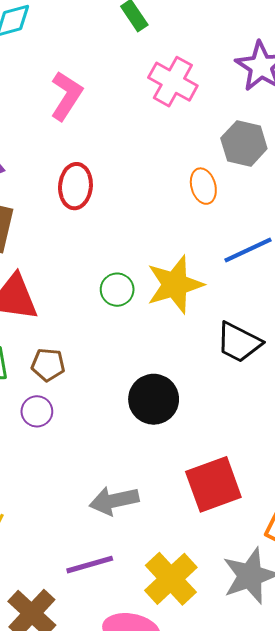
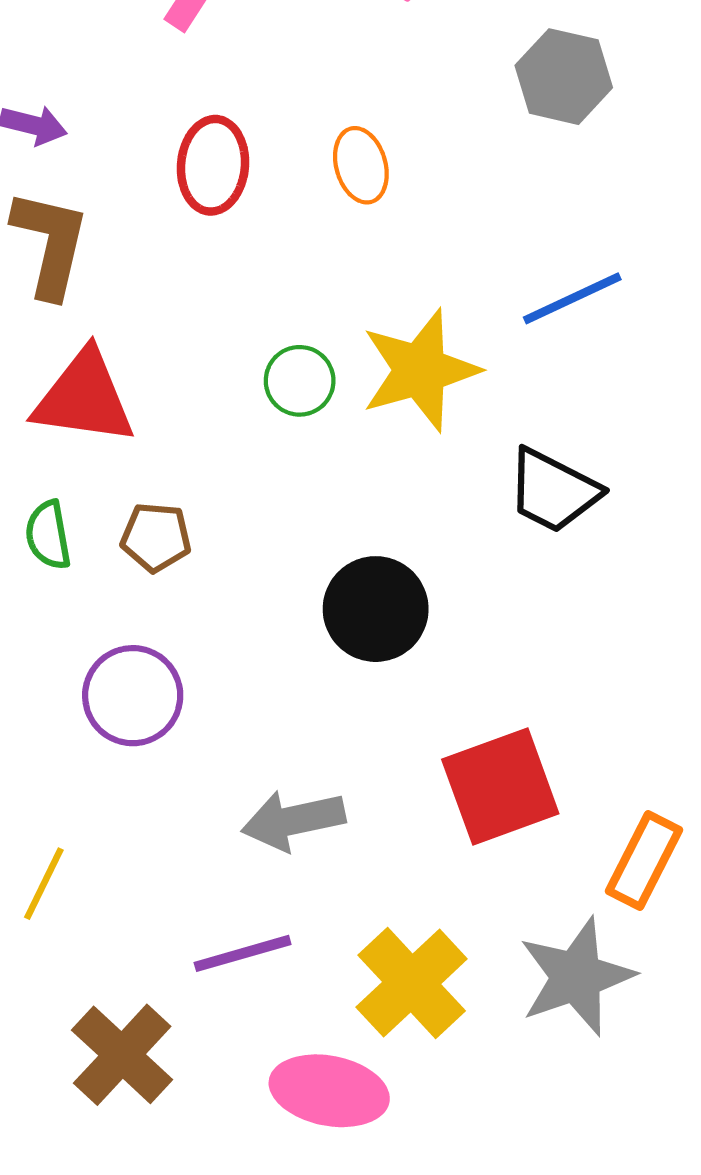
orange ellipse: (203, 186) -> (361, 165), moved
purple circle: (37, 411) -> (133, 696), moved, size x1.5

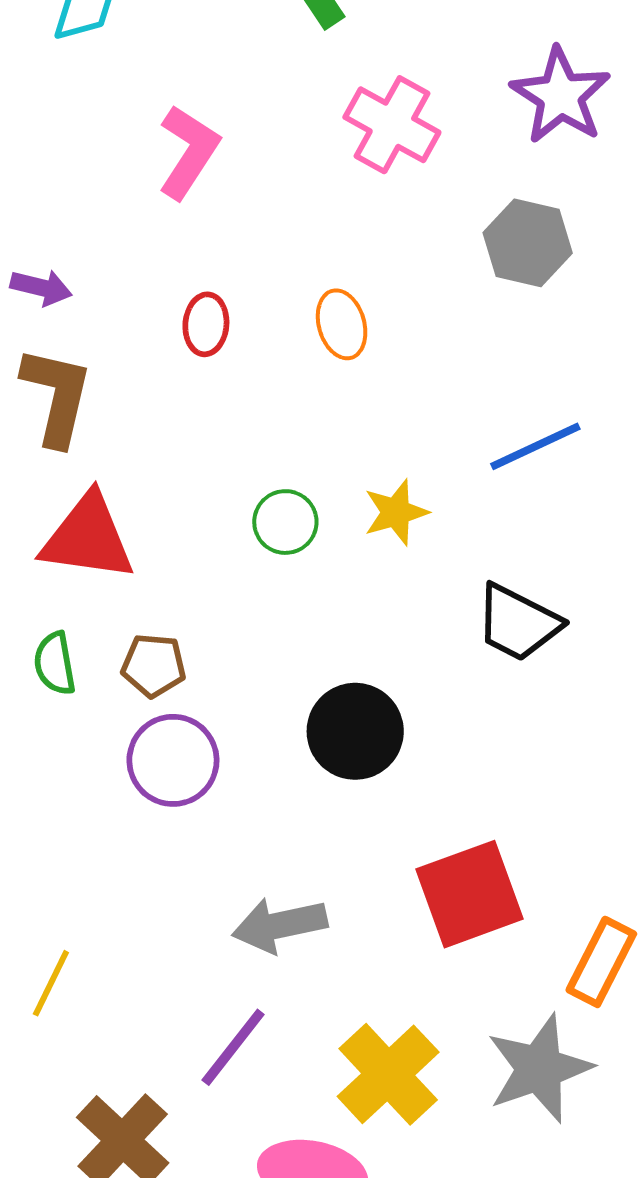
red ellipse: (213, 165) -> (206, 324), size x0.7
yellow star: (420, 370) -> (396, 512), size x0.6
purple circle: (133, 696) -> (173, 760), moved
purple line: (243, 953) -> (233, 1047), turned -36

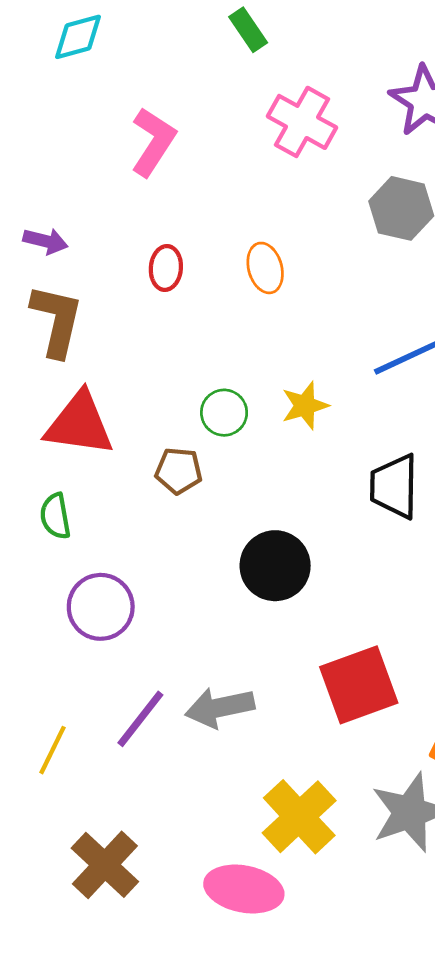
black trapezoid: (518, 623) -> (394, 486), turned 64
brown pentagon: (154, 665) -> (179, 471), moved
purple circle: (173, 760) -> (101, 607), moved
purple line: (233, 1047) -> (140, 719), moved

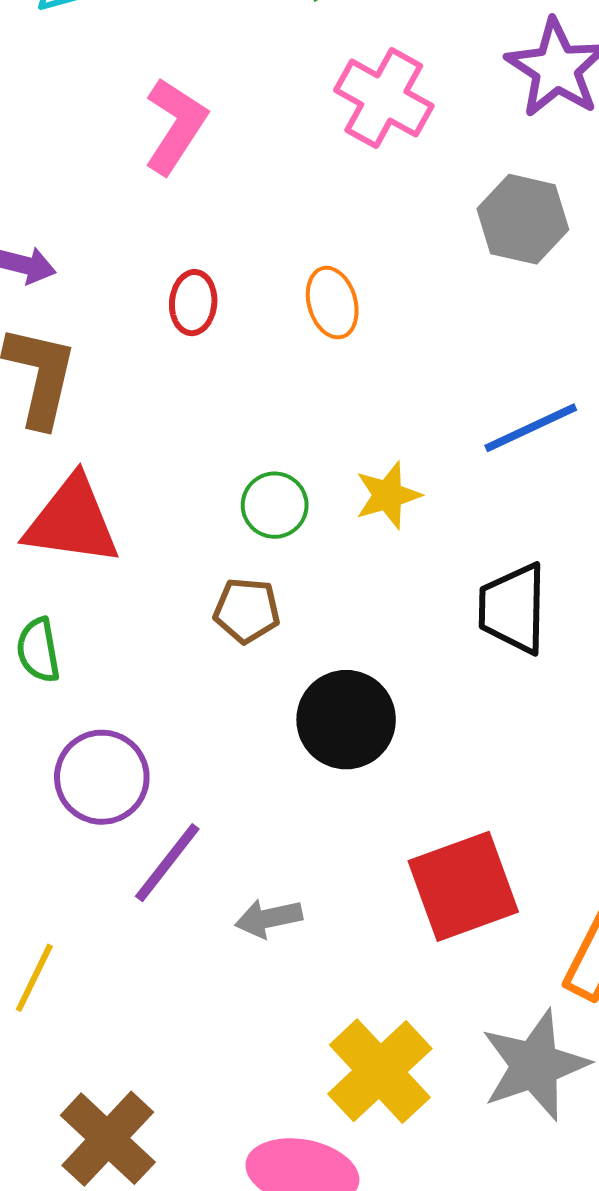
brown pentagon: (179, 471) -> (247, 610), moved
gray arrow: (220, 708) -> (269, 918), size x0.7
purple line: (140, 719) -> (167, 863), moved

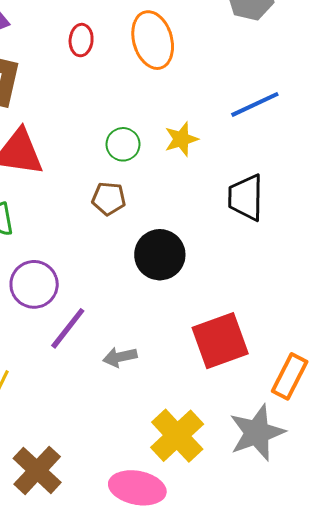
orange ellipse: (332, 303) -> (153, 40), size x1.6

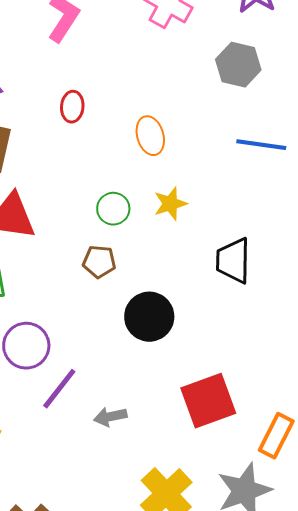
orange ellipse: (153, 40) -> (150, 136), moved, size x0.7
blue line: (255, 104) -> (261, 145), moved, turned 33

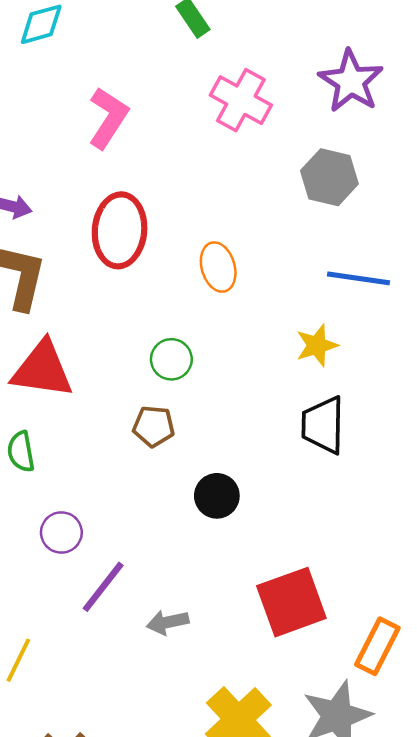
red ellipse: (72, 107) -> (120, 230), size x1.8
yellow star: (170, 204) -> (317, 345), moved
black circle: (149, 317) -> (217, 496), size x0.7
purple circle: (26, 346) -> (61, 532), size x0.7

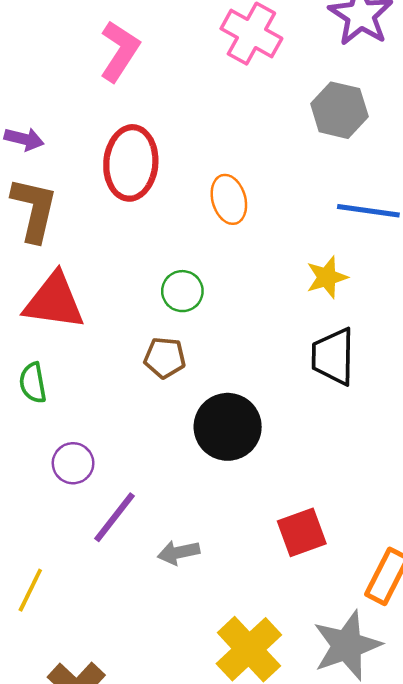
black circle: (217, 496) -> (228, 427), size x1.5
red square: (291, 602) -> (302, 532), size x0.7

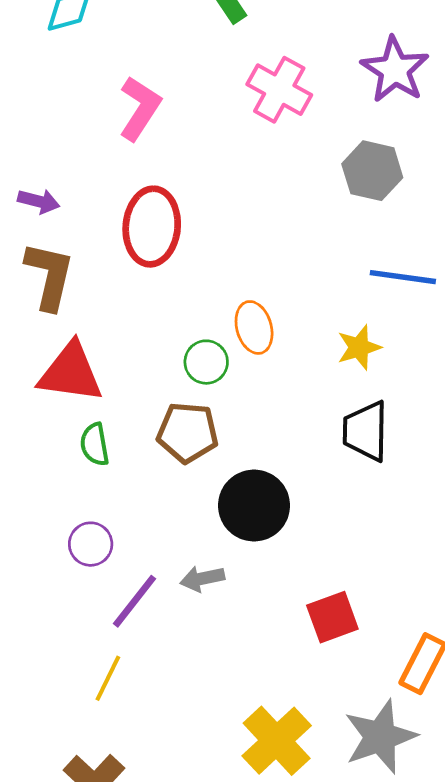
orange ellipse: (229, 199) -> (254, 327), moved
brown pentagon: (165, 358) -> (188, 432), size x1.4
green semicircle: (33, 383) -> (95, 444), moved
gray arrow: (179, 552) -> (202, 579), moved
yellow line: (30, 590) -> (108, 678), moved

